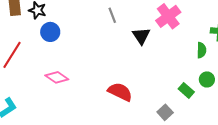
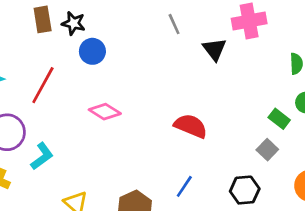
pink cross: (168, 16) -> (249, 21), turned 30
gray square: (165, 112) -> (267, 150), moved

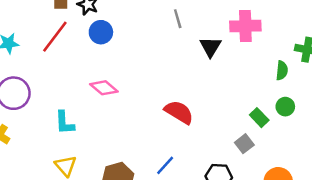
red line: (43, 85) -> (55, 37), moved
cyan L-shape: (42, 156) -> (65, 123), moved, turned 115

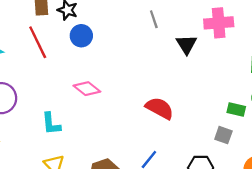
red line: (55, 37) -> (38, 42), turned -60
green rectangle: (259, 118) -> (236, 109), turned -30
gray square: (244, 144) -> (223, 135), turned -30

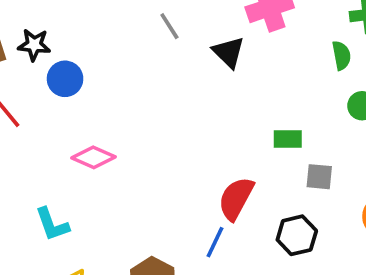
red semicircle: (160, 108) -> (236, 198), moved, turned -76
green rectangle: (236, 109) -> (288, 139), moved

